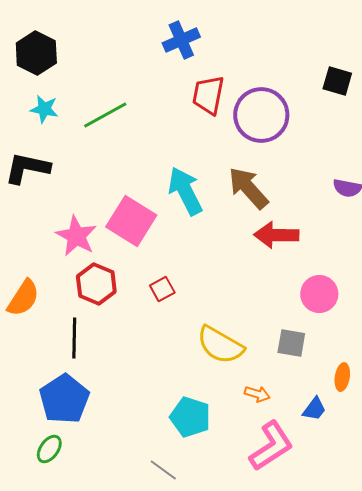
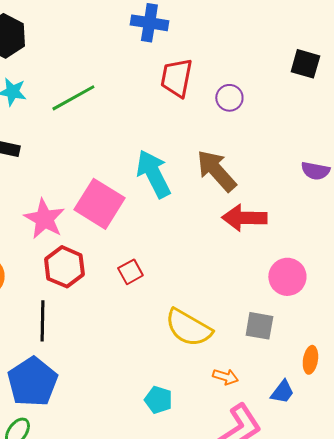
blue cross: (181, 40) -> (149, 23), turned 33
purple circle: (261, 115) -> (229, 98), size x0.5
cyan pentagon: (190, 417) -> (158, 400), size x0.7

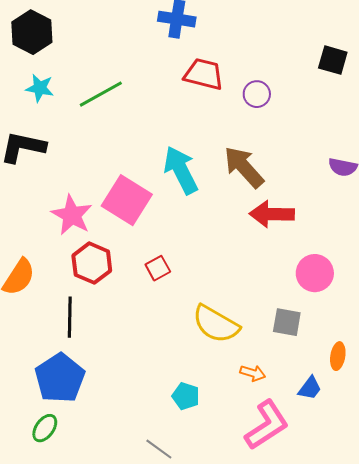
red trapezoid: (176, 78) -> (204, 74), turned 93

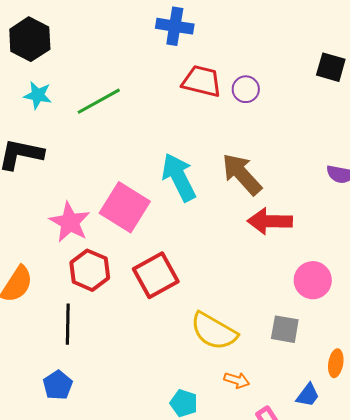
purple circle: (257, 94) -> (246, 89), moved
red square: (158, 268) -> (156, 275), size x1.8
orange arrow: (253, 373) -> (237, 380), moved
blue pentagon: (60, 378) -> (58, 385), size x0.6

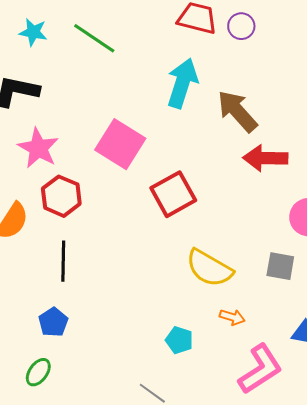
green line: (99, 101) -> (94, 38), turned 63
cyan arrow: (179, 177) -> (182, 83), moved, turned 45
pink star: (70, 222) -> (38, 148), moved
red hexagon: (90, 270) -> (61, 196), moved
red square: (156, 275) -> (173, 194), moved

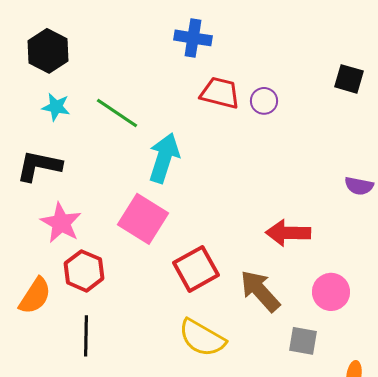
cyan arrow: (182, 83) -> (164, 158), moved
brown arrow: (237, 111) -> (260, 291), moved
yellow semicircle: (209, 268) -> (202, 338), moved

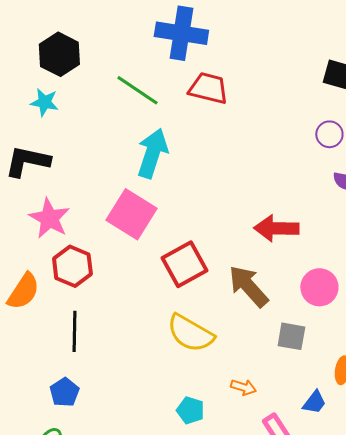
blue cross: (193, 38) -> (181, 33), size x1.4
black hexagon: (48, 51) -> (59, 54), moved
purple circle: (264, 101) -> (329, 134), moved
green line: (117, 113) -> (137, 90), moved

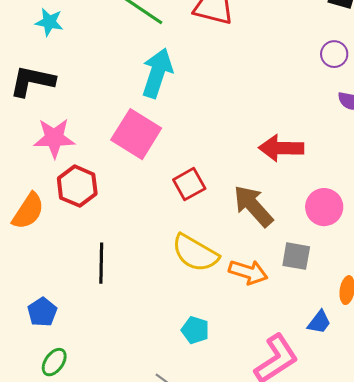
pink star: (49, 218) -> (54, 138), turned -30
red square: (184, 264) -> (189, 184), size x0.7
black line: (74, 331) -> (101, 263), moved
orange arrow: (243, 387) -> (248, 272), moved, size x1.5
blue pentagon: (64, 392) -> (42, 312), moved

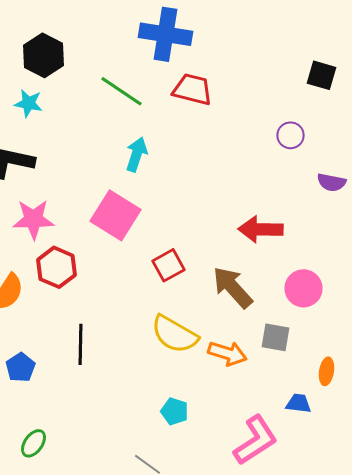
purple circle: (334, 54) -> (290, 135), moved
cyan arrow: (157, 73) -> (136, 154), size x0.7
blue pentagon: (42, 312) -> (20, 367), moved
blue trapezoid: (319, 322) -> (298, 403), turned -120

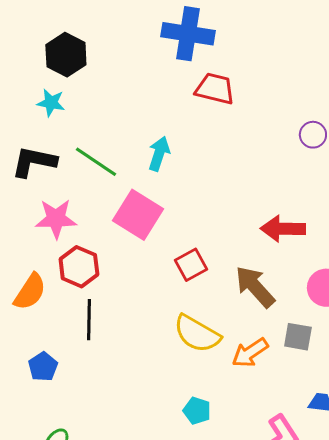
green line: (122, 91) -> (96, 162), moved
black line: (80, 344) -> (89, 320), moved
orange arrow: (228, 353) -> (250, 353), turned 129

